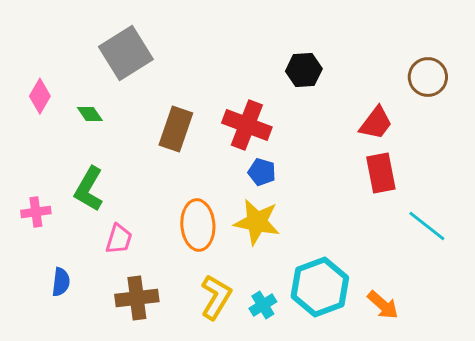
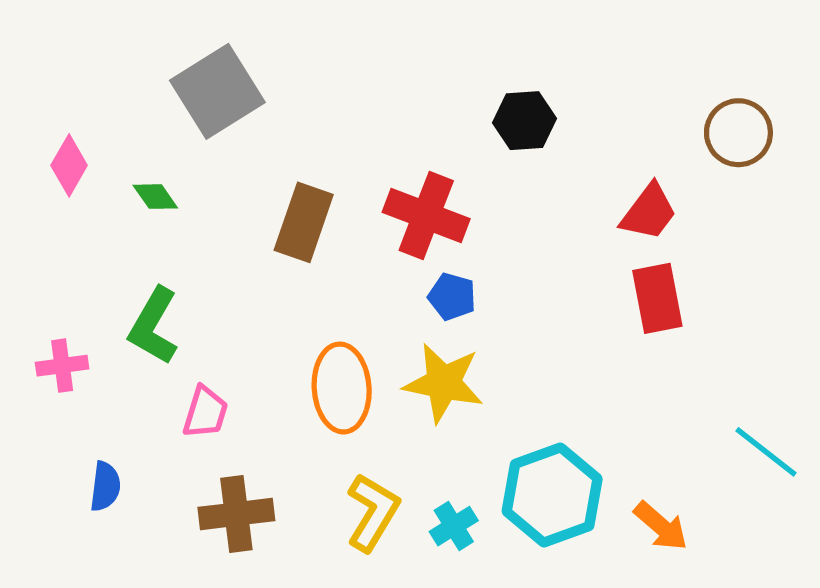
cyan line: (427, 226) -> (766, 452), moved

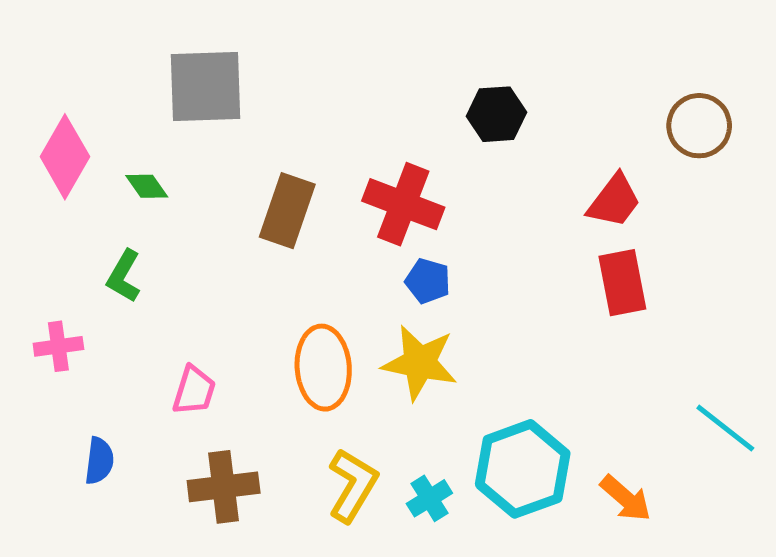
gray square: (217, 91) -> (206, 86), turned 30
pink diamond: (69, 165) -> (65, 157), size x1.4
green L-shape: (154, 326) -> (124, 276), moved, size x0.7

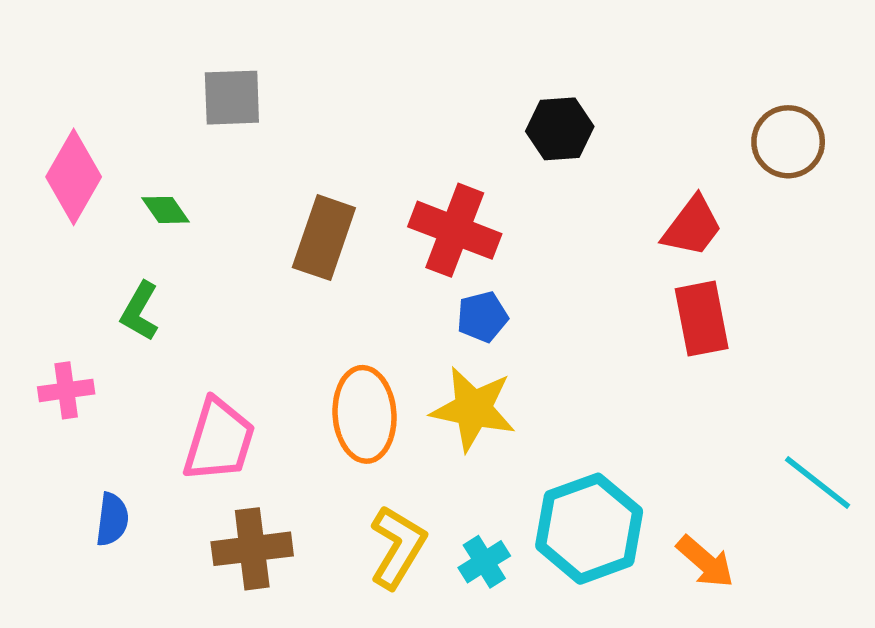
gray square: (206, 86) -> (232, 98), size x0.7
blue pentagon: (428, 281) -> (482, 317), turned -30
pink trapezoid: (194, 390) -> (219, 440), size x1.5

